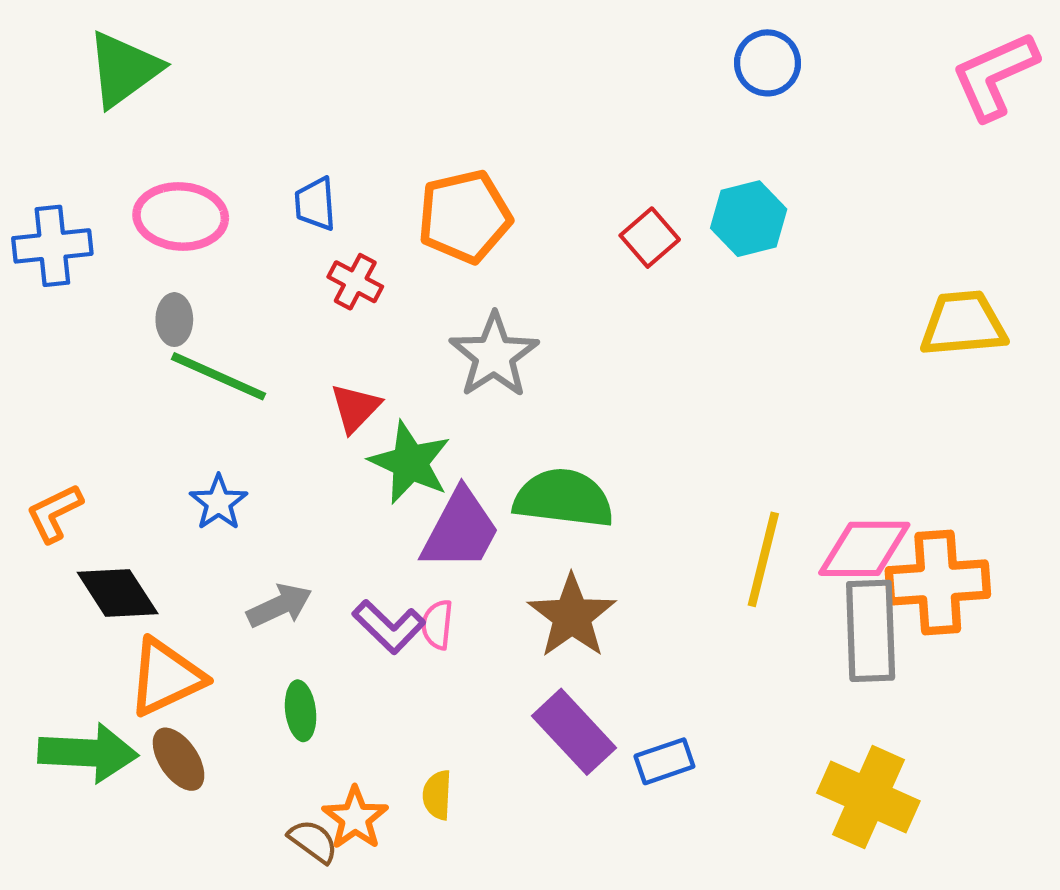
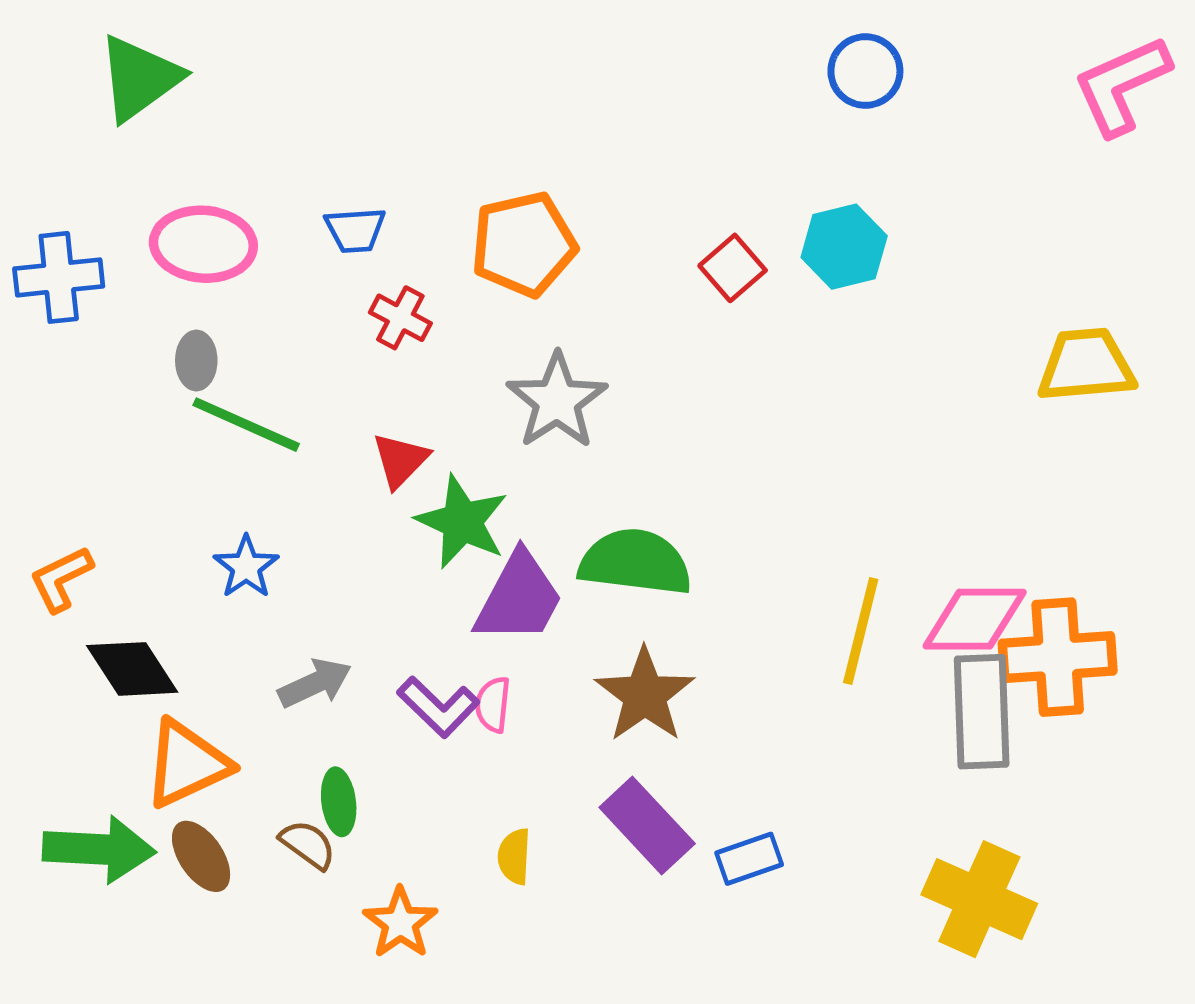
blue trapezoid: (315, 204) -> (355, 230), turned -90
yellow semicircle: (437, 795) -> (514, 856), moved
brown semicircle: (313, 841) -> (308, 845), moved

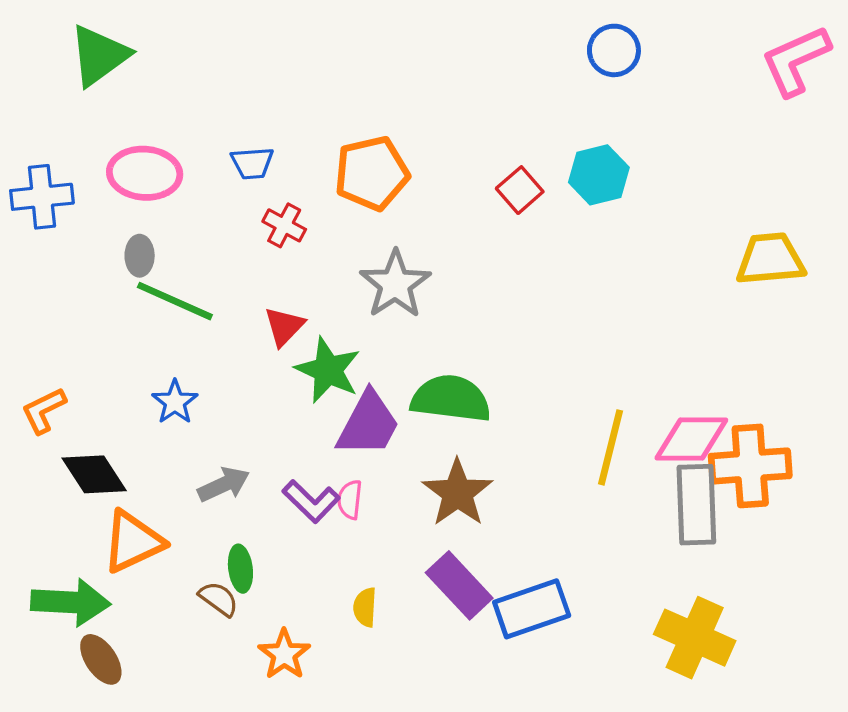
brown ellipse: (201, 856) -> (101, 659), moved
blue rectangle: (749, 859) -> (532, 609), size x1.6

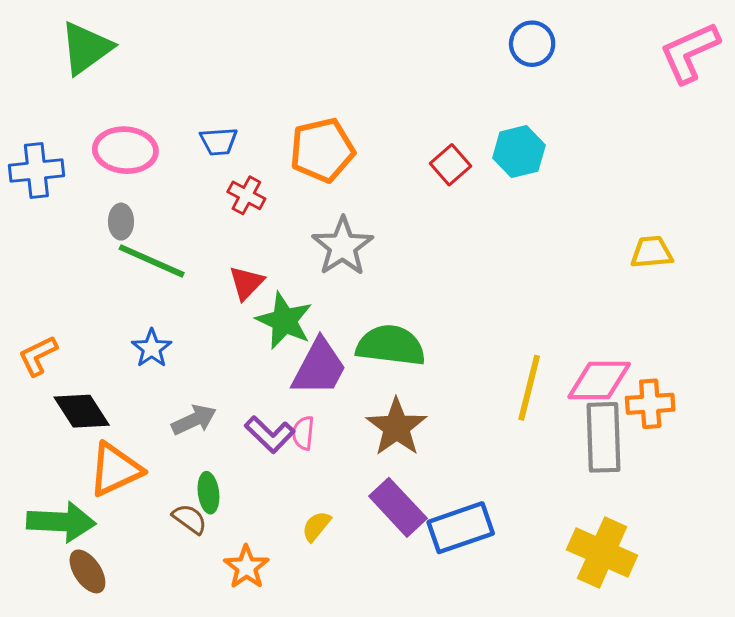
yellow trapezoid: (770, 259) -> (652, 252), moved, size x0.7
orange cross: (750, 466) -> (650, 404), size x0.7
yellow semicircle: (365, 607) -> (316, 526), turned 36

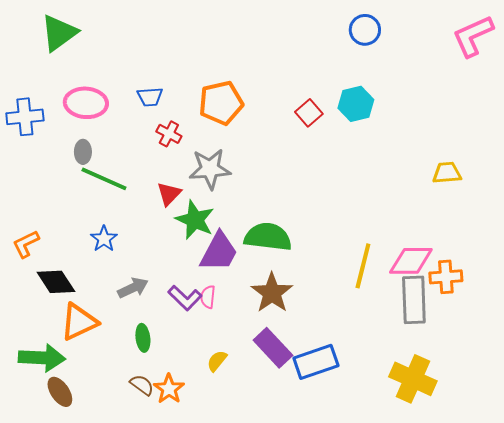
gray star: (343, 246) -> (210, 169), moved, turned 30
brown semicircle: (190, 519) -> (142, 385), moved

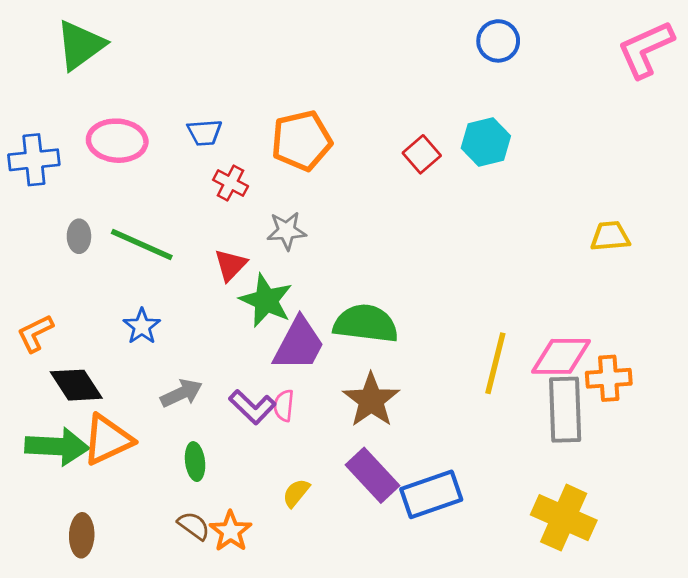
gray ellipse: (83, 152) -> (79, 236), moved
gray star: (210, 169) -> (287, 231), size x0.7
green arrow: (42, 358) -> (57, 447), moved
brown ellipse: (60, 392) -> (82, 535), turned 36

